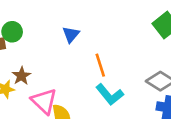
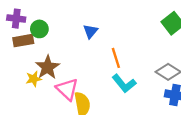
brown star: (21, 76) -> (48, 67), size x1.5

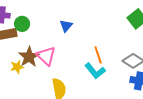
orange line: (116, 58) -> (98, 55), moved
pink triangle: (67, 89) -> (46, 56), moved

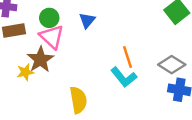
green circle: (22, 24) -> (49, 18), moved
pink triangle: (46, 56) -> (52, 37), moved

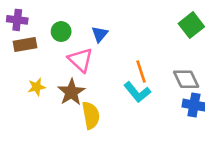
pink triangle: (52, 37) -> (80, 60), moved
brown star: (40, 60) -> (71, 92), moved
gray diamond: (172, 65) -> (186, 79), turned 32

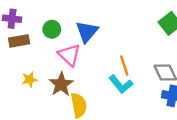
blue triangle: (100, 34) -> (87, 32), size x1.5

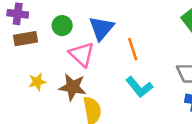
orange line: (124, 66) -> (133, 49), moved
brown star: (61, 84) -> (73, 87), turned -30

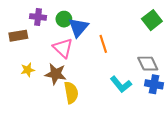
purple cross: (18, 14) -> (38, 17), moved
green circle: (62, 26) -> (64, 19), moved
cyan L-shape: (139, 87) -> (121, 84), moved

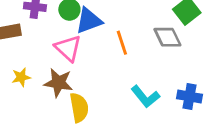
blue triangle: (78, 27) -> (89, 21), turned 30
gray diamond: (148, 64) -> (167, 37), moved

